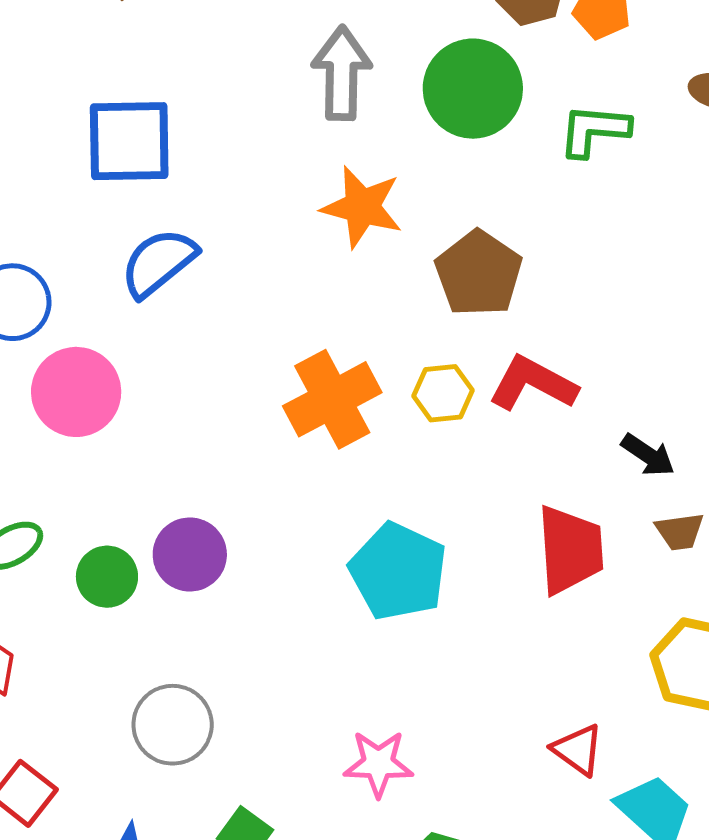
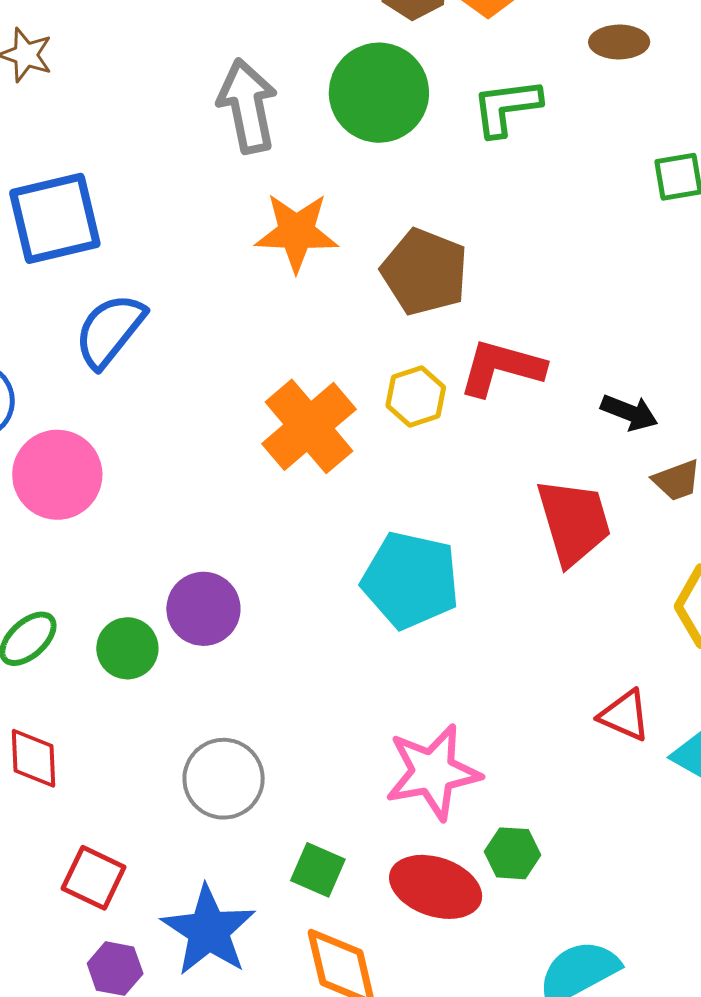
pink star: (378, 764) -> (433, 772), size x1.4

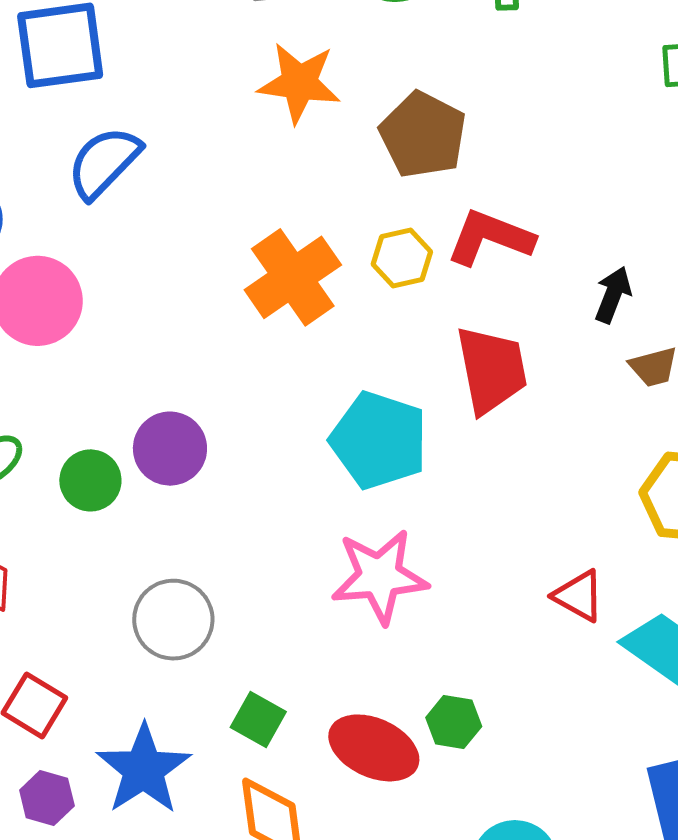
black arrow: (629, 412) -> (613, 295), turned -96
red trapezoid: (574, 522) -> (492, 370), moved
pink star: (433, 772) -> (379, 576), moved

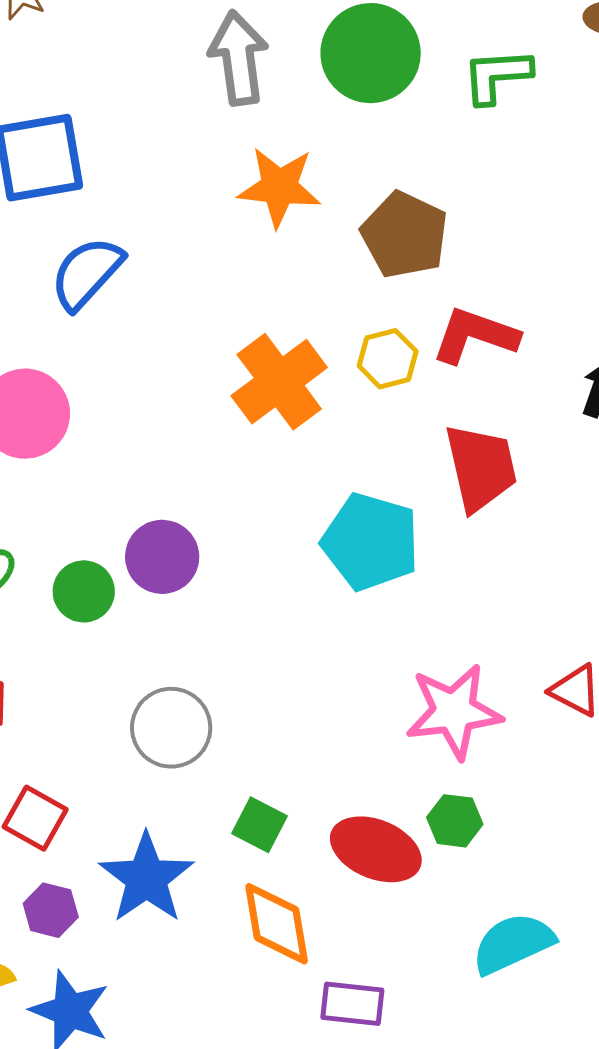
pink star: (379, 576) -> (454, 711), moved

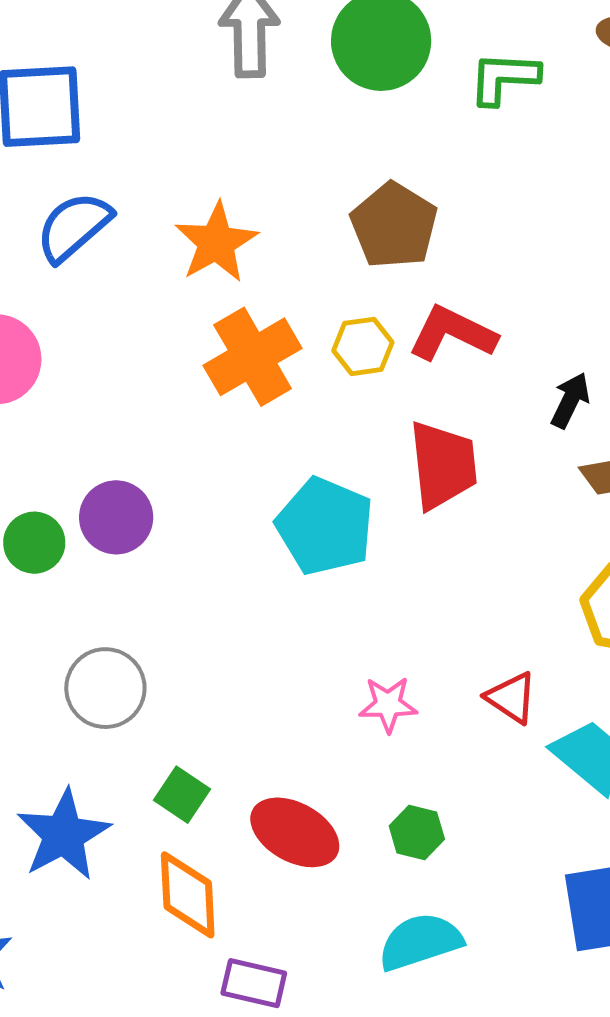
orange star: (279, 187) -> (216, 243), moved, turned 30
pink star: (454, 711) -> (388, 704), size x0.6
green hexagon: (455, 821) -> (417, 832), moved

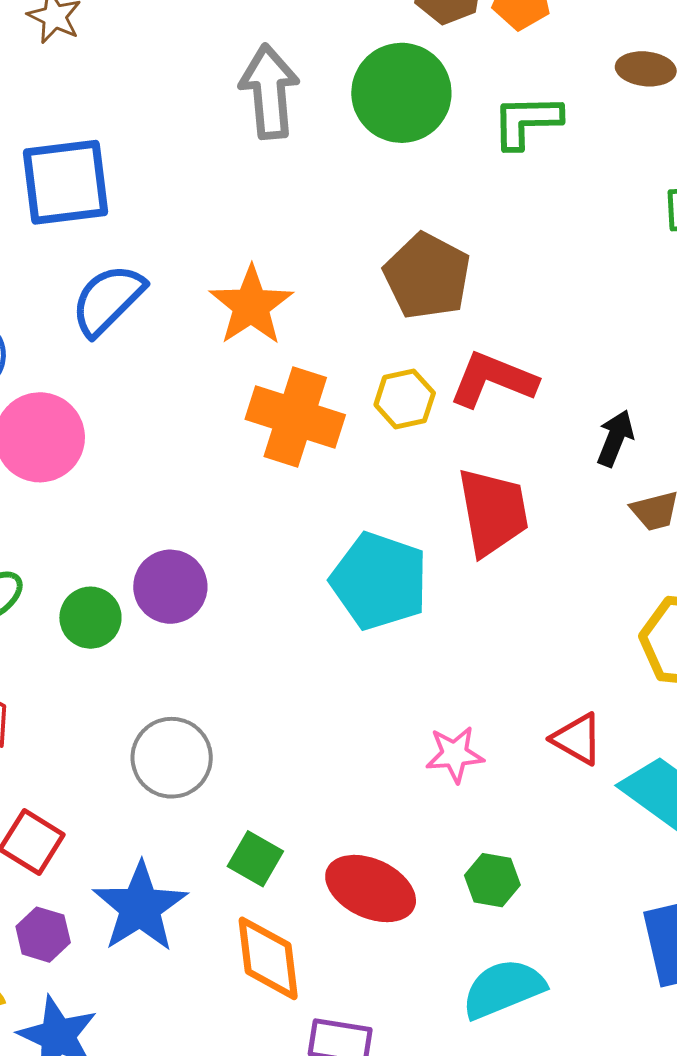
orange cross: (253, 357) -> (295, 417), turned -38

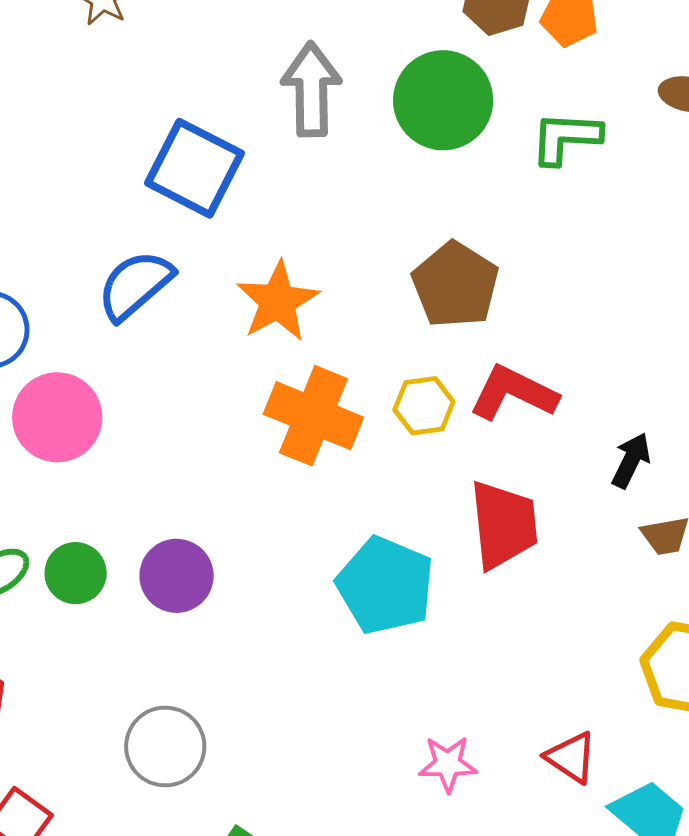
blue square: (65, 182) -> (194, 168), moved, turned 30
green circle: (90, 618) -> (76, 573), moved

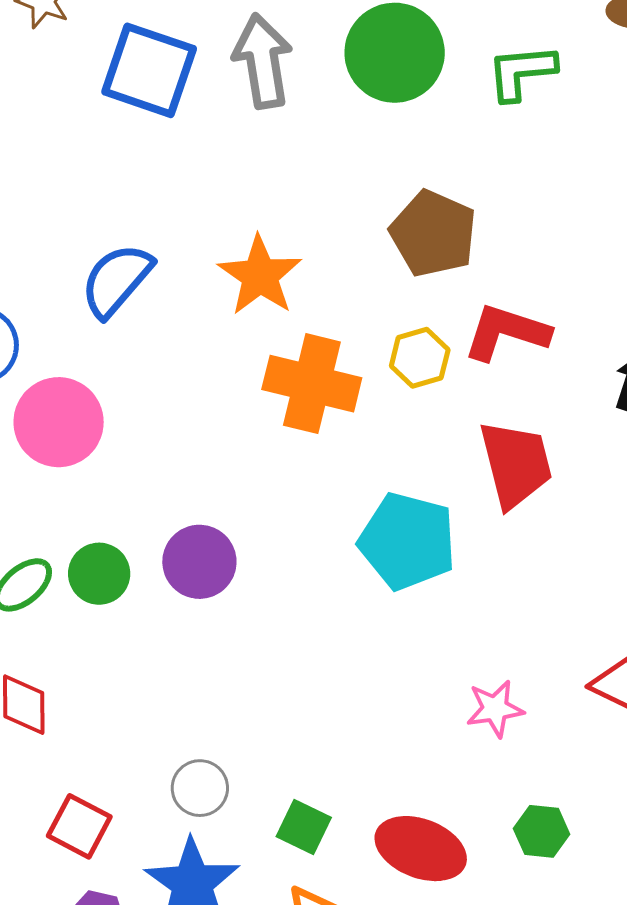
blue square: (194, 168) -> (149, 70), moved
gray circle: (165, 747) -> (200, 788), moved, size x0.7

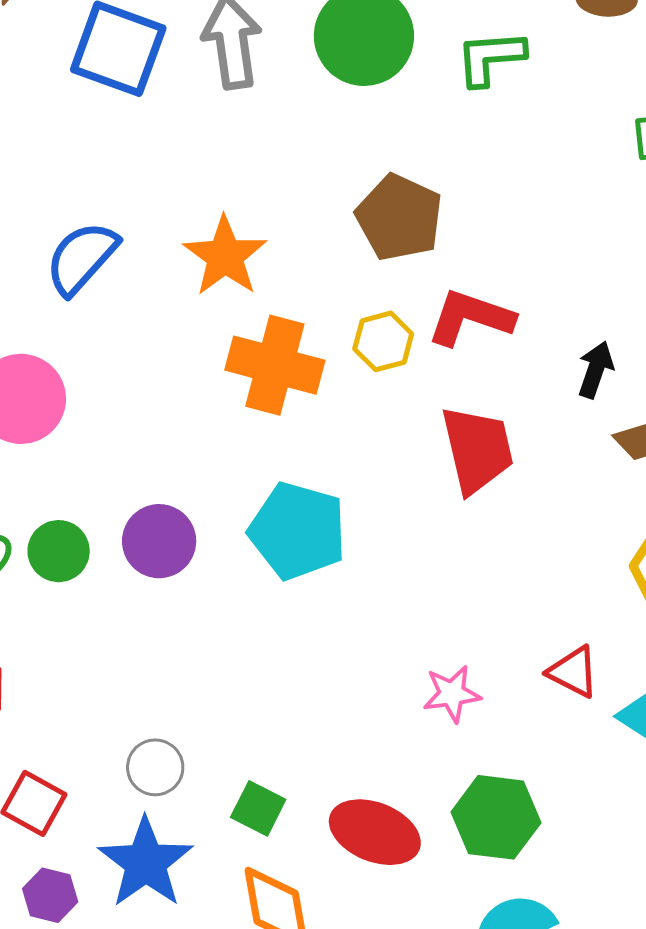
cyan pentagon: (407, 541) -> (298, 531), moved
green hexagon: (542, 831) -> (496, 817), size x1.6

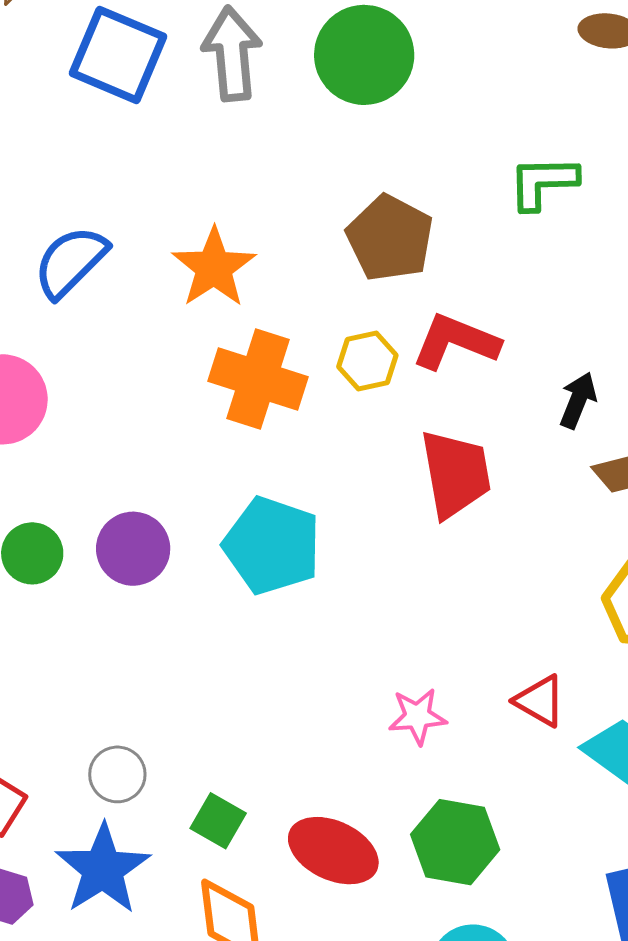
green L-shape: (490, 58) -> (543, 182), moved

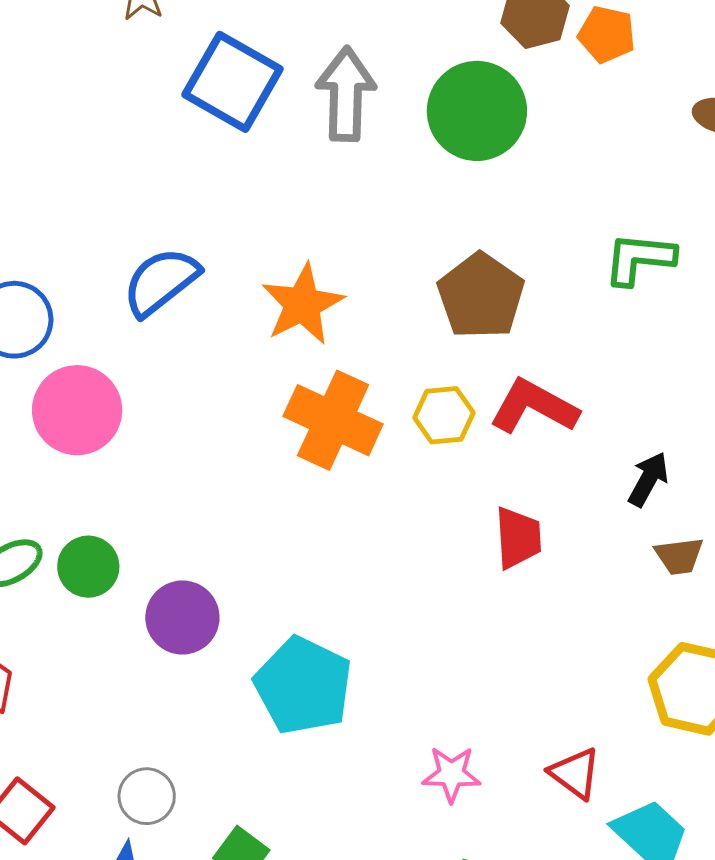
red trapezoid: (456, 474) -> (518, 538), size x0.7
cyan pentagon: (272, 546) -> (303, 686), moved
purple circle: (133, 549) -> (182, 618), moved

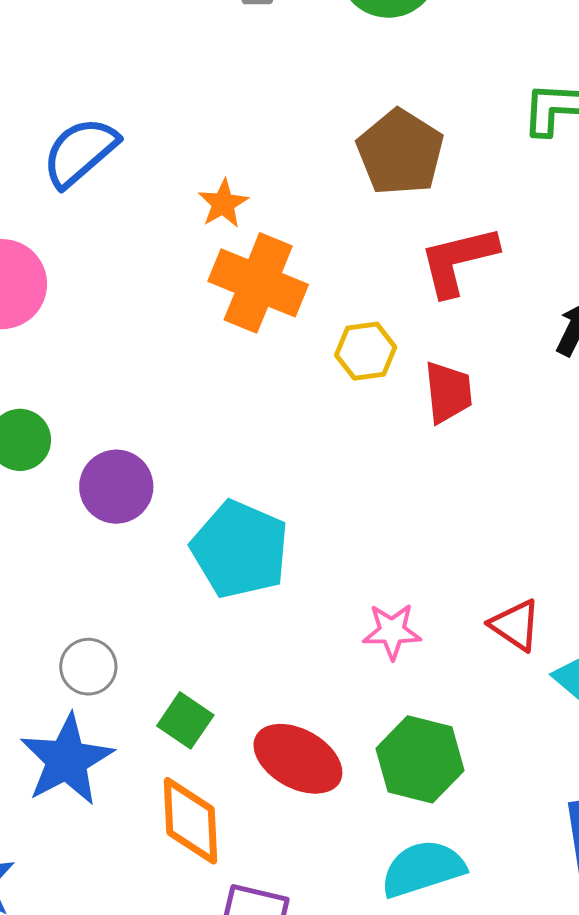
orange star: (303, 304) -> (223, 204), moved, size x0.6
red L-shape: (534, 407) -> (458, 261), turned -40
yellow hexagon: (444, 415) -> (366, 351), moved

